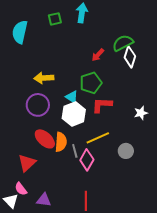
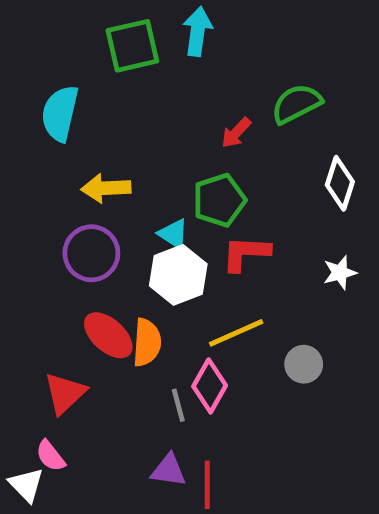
green square: (55, 19) -> (132, 46), size x1.6
cyan semicircle: (20, 32) -> (60, 113), moved
white diamond: (130, 57) -> (340, 183), moved
gray line: (75, 151) -> (178, 405), moved
purple triangle: (44, 200) -> (169, 470), moved

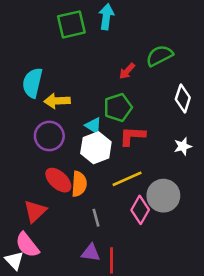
cyan semicircle: (60, 113) -> (32, 83), moved
gray circle: (304, 364) -> (163, 196), size x1.6
pink diamond: (210, 386) -> (140, 210), moved
pink semicircle: (50, 456) -> (27, 245), size x1.5

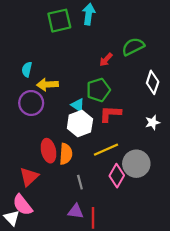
cyan semicircle: (32, 83) -> (27, 69), size x0.6
purple circle: (49, 136) -> (31, 103), moved
red ellipse: (58, 180) -> (49, 151), turned 35

